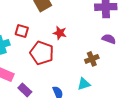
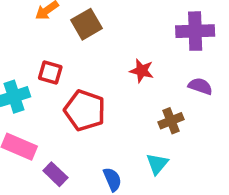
red star: (60, 33) -> (142, 71), moved
cyan triangle: (84, 84) -> (157, 164), turned -32

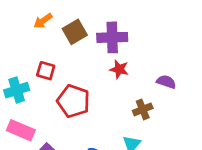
purple cross: (195, 31) -> (112, 37), moved

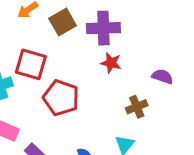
red square: (46, 71) -> (31, 64), size x1.5

